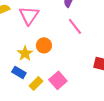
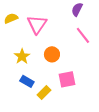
yellow star: (25, 53) -> (22, 56), moved
pink square: (58, 80) -> (67, 79), moved, turned 30

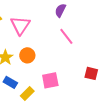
orange circle: (52, 54) -> (27, 55), moved

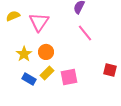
yellow rectangle: (27, 93) -> (47, 73), moved

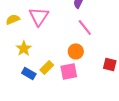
yellow semicircle: (13, 16) -> (13, 19), moved
orange circle: (46, 52) -> (76, 51), moved

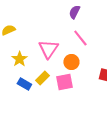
pink triangle: (39, 16) -> (48, 49), moved

